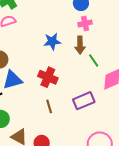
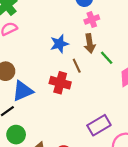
purple rectangle: (84, 101) -> (99, 125), moved
brown line: (49, 106) -> (77, 66), moved

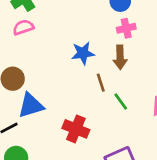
green line: (107, 58) -> (121, 102), moved
red cross: (60, 83) -> (76, 129), moved

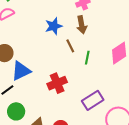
green line: (121, 102) -> (87, 58), turned 56
red cross: (76, 129) -> (57, 83), turned -36

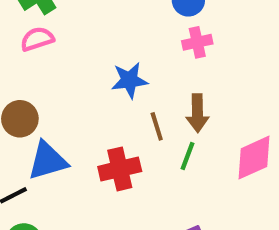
brown arrow: (82, 25) -> (197, 113), moved
red cross: (57, 83) -> (120, 169), moved

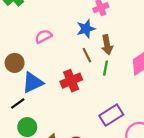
pink semicircle: (37, 39) -> (43, 36), moved
blue star: (129, 80) -> (86, 29), moved

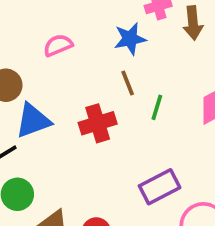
brown arrow: (107, 45) -> (193, 23), moved

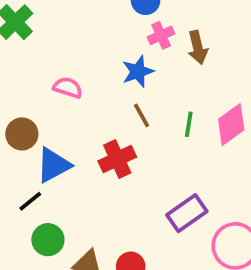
pink semicircle: (58, 45) -> (68, 88), turned 48
green line: (157, 107) -> (189, 124), moved

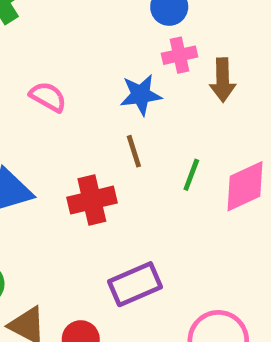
purple rectangle: (187, 213) -> (135, 284), moved

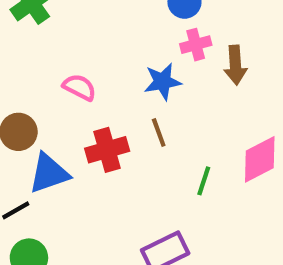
green line: (191, 175) -> (204, 181), moved
red cross: (92, 200) -> (107, 150), moved

